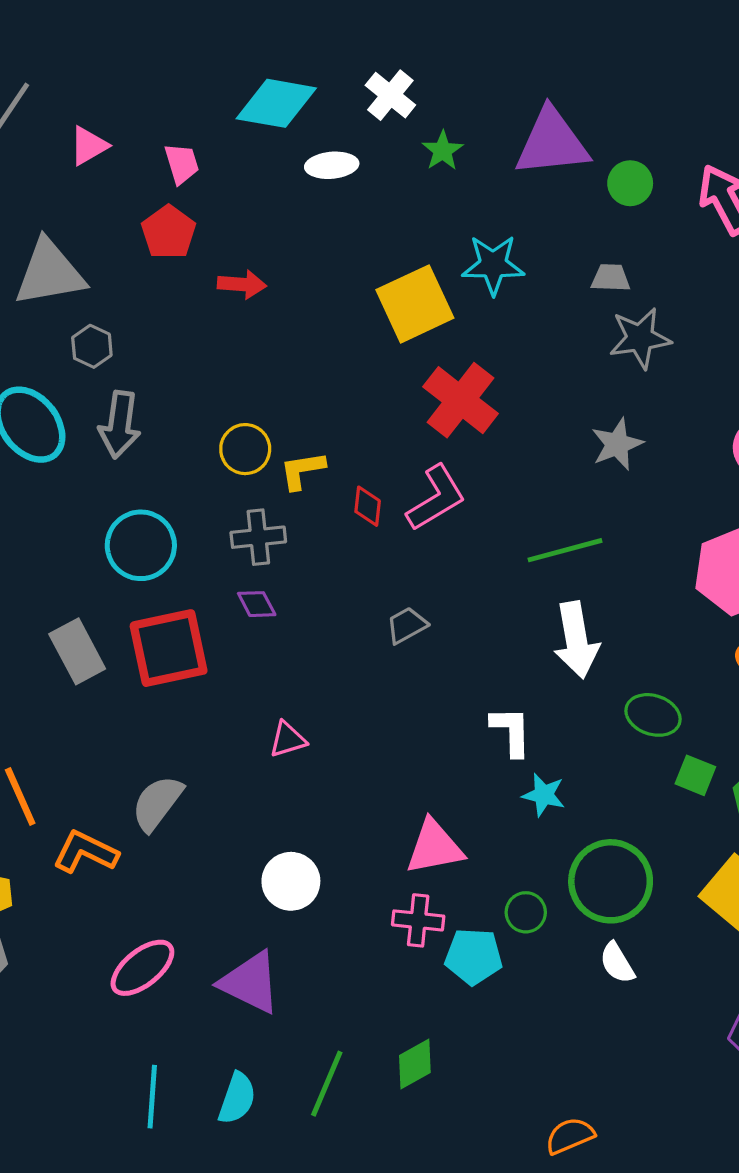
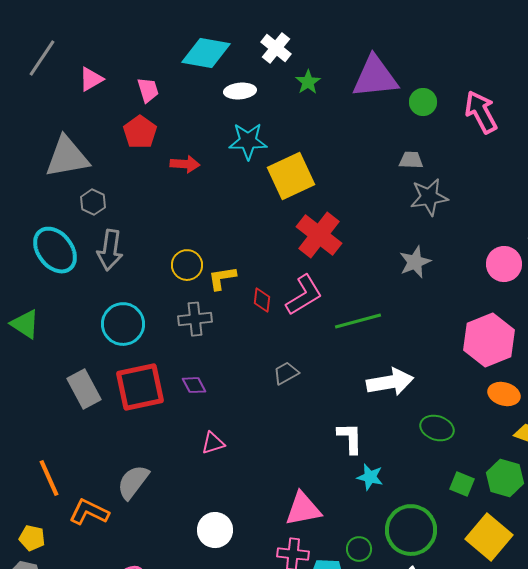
cyan star: (493, 265) -> (248, 141), moved
green line: (565, 550) -> (358, 321), moved
purple diamond: (257, 604) -> (194, 385), moved
white arrow: (576, 640) -> (390, 382), turned -90
green square: (695, 775) -> (462, 484), moved

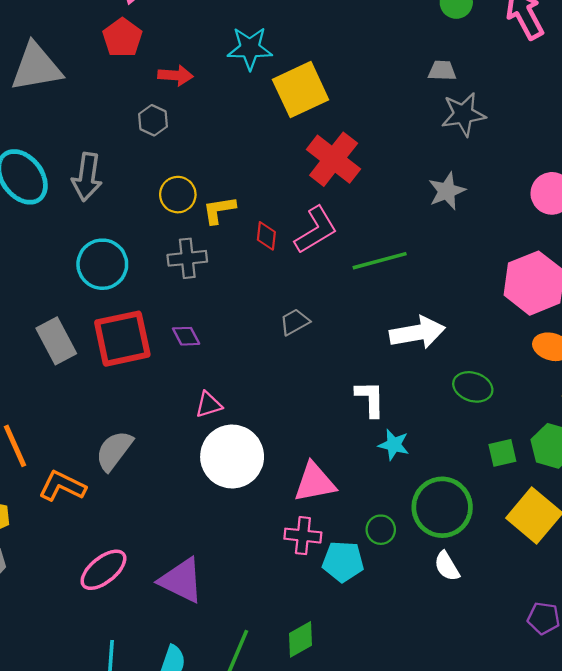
gray hexagon: (93, 202) -> (153, 120), moved
green square: (462, 484) -> (502, 453), turned -35
white circle: (215, 530) -> (232, 457), moved, size x1.5

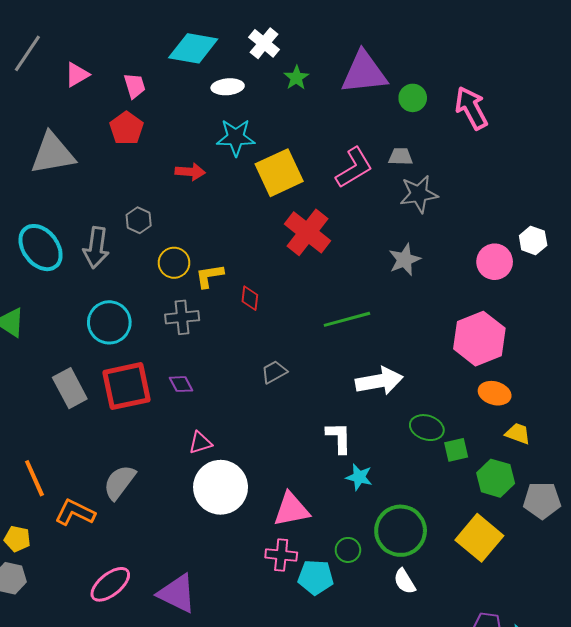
red arrow: (175, 75) -> (190, 172), moved
gray hexagon: (153, 120) -> (139, 220), moved
pink L-shape: (316, 230) -> (354, 168), moved
green square: (502, 453) -> (456, 450), moved

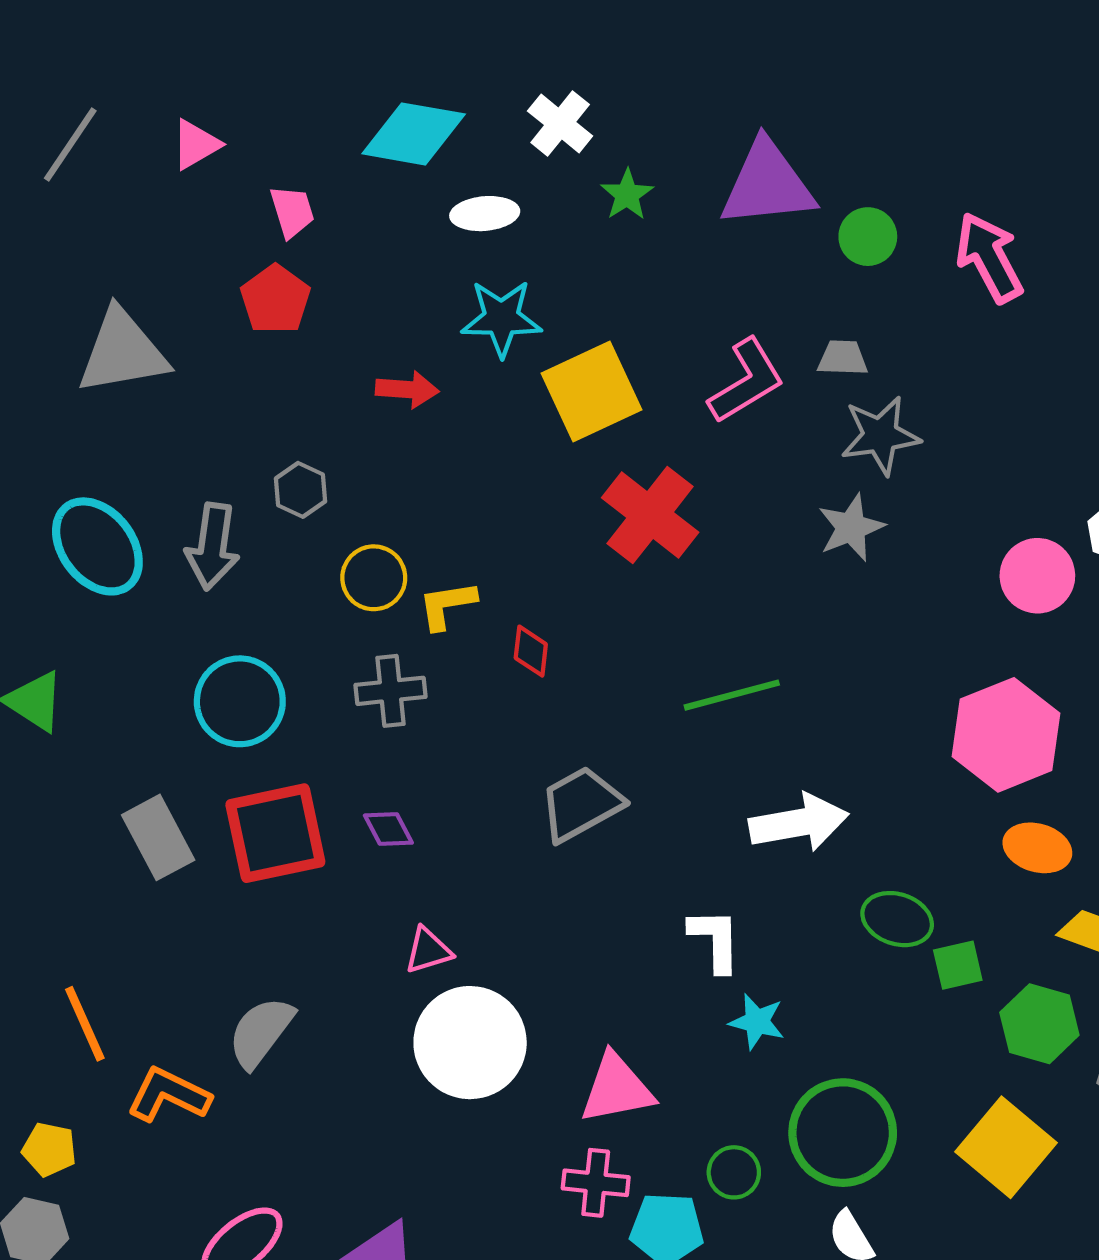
pink triangle: (77, 75) -> (196, 144), moved
gray star: (405, 260) -> (851, 528), moved
gray trapezoid: (274, 372) -> (581, 804), size x1.6

